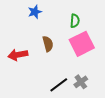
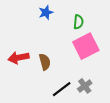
blue star: (35, 12) -> (46, 12), moved
brown semicircle: (48, 44) -> (45, 62), moved

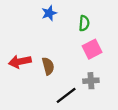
pink square: (86, 46) -> (92, 49), size x0.7
gray cross: (85, 86) -> (91, 81), moved, turned 32

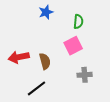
pink square: (92, 49) -> (73, 46), moved
black line: (66, 95) -> (37, 88), moved

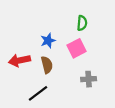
blue star: (46, 12) -> (48, 41), moved

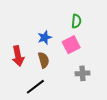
red arrow: (19, 60) -> (18, 56), turned -90

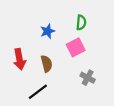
blue star: (45, 38) -> (48, 31), moved
gray cross: (82, 73) -> (88, 78), turned 32

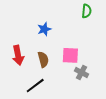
green semicircle: (81, 23) -> (87, 11), moved
pink square: (76, 47) -> (70, 55), moved, turned 30

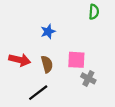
red arrow: (18, 55) -> (20, 60), turned -66

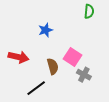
pink square: (76, 60) -> (72, 57), turned 30
brown semicircle: (47, 64) -> (53, 66), moved

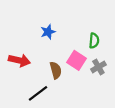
green semicircle: (89, 11) -> (94, 41), moved
gray cross: (84, 75) -> (98, 67), moved, turned 32

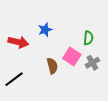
red arrow: (19, 60) -> (18, 42), moved
black line: (38, 93) -> (14, 79), moved

